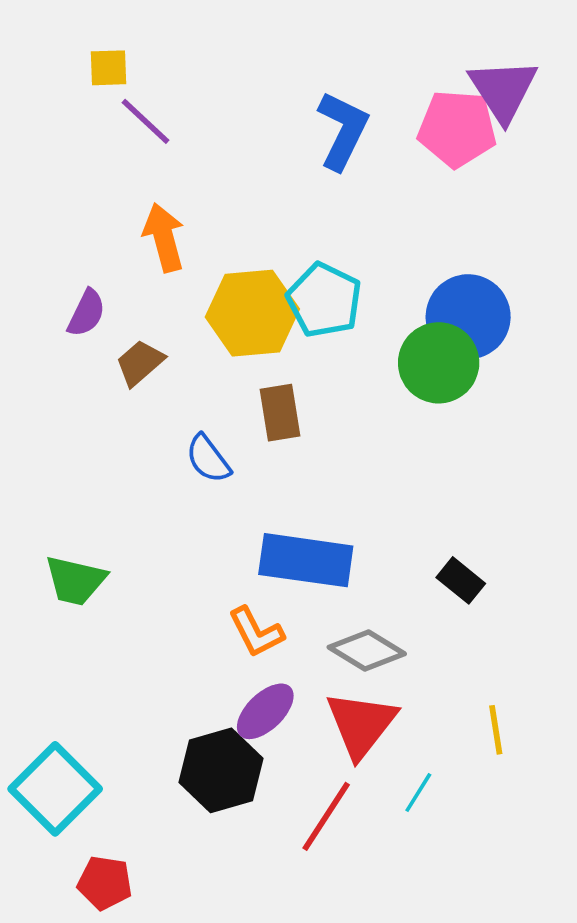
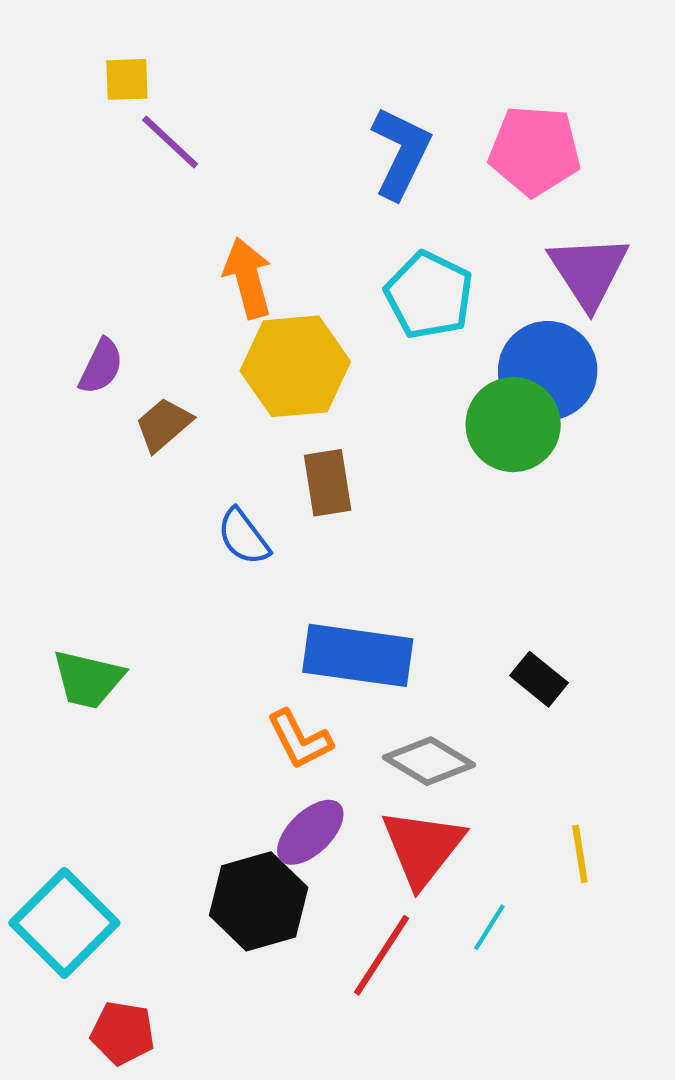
purple triangle: (503, 90) -> (589, 271), moved
orange arrow: (164, 237) -> (248, 278), moved
cyan pentagon: (324, 300) -> (429, 295), moved

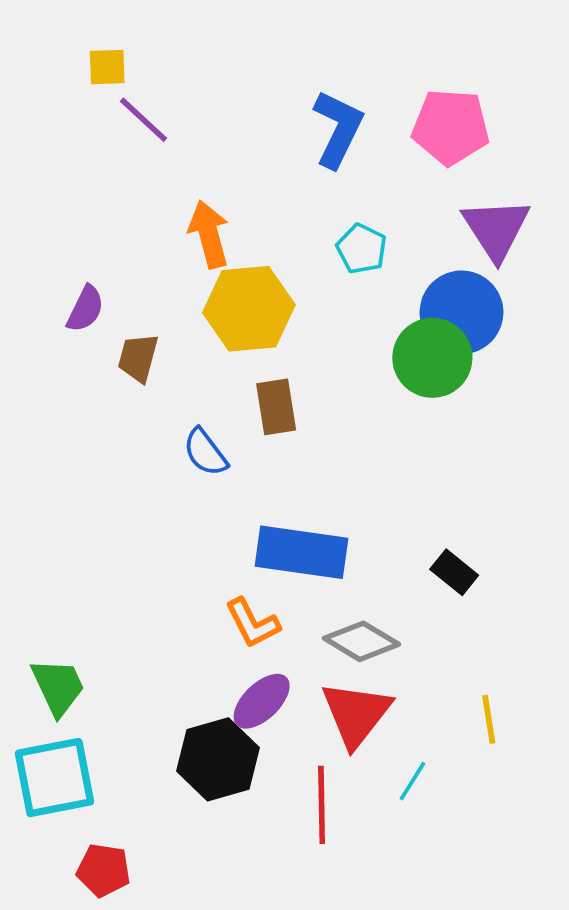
cyan pentagon: (429, 295) -> (362, 249), size x0.7
brown trapezoid: (164, 425) -> (138, 358), turned -34
green trapezoid: (88, 679) -> (58, 687), moved, turned -128
cyan square: (64, 923) -> (54, 778), turned 34
red line: (382, 955) -> (322, 805), turned -34

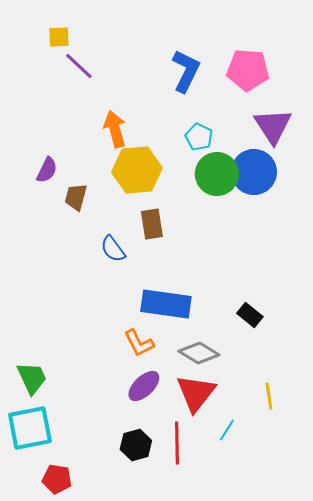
green circle: (432, 358) -> (217, 174), moved
black hexagon: (218, 759) -> (136, 445), moved, size x0.7

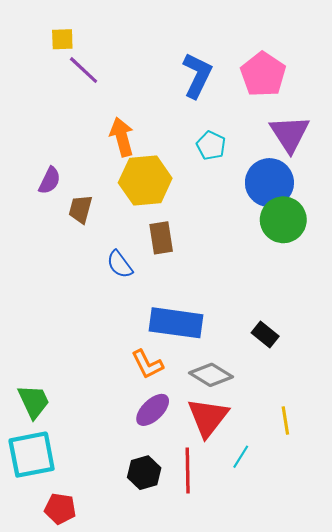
pink pentagon: (248, 70) -> (263, 74), turned 30
green circle: (217, 174) -> (283, 220), moved

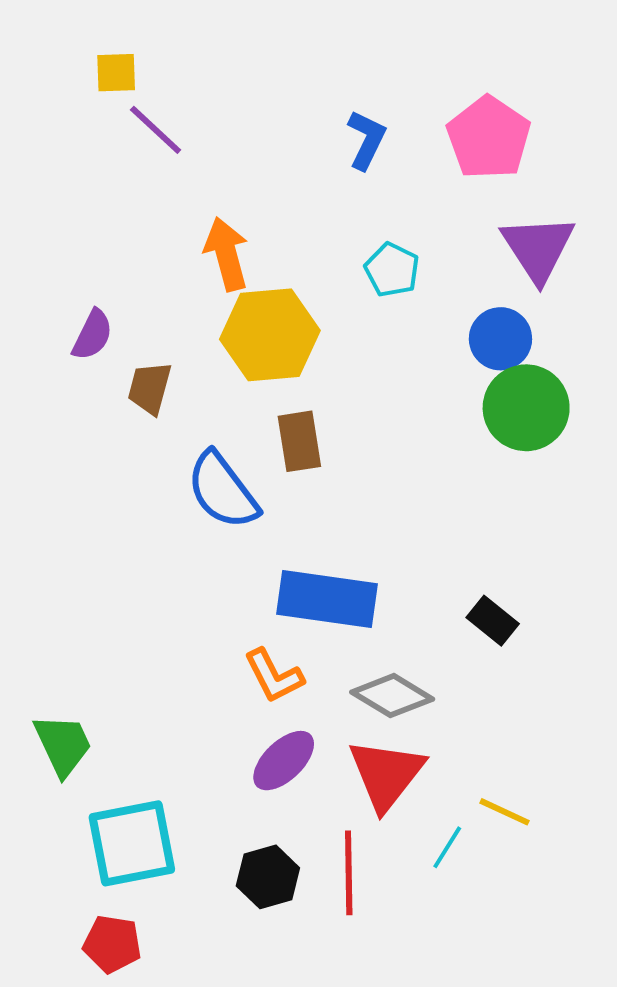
blue L-shape: (197, 75) -> (366, 140), size x0.7
blue circle: (269, 183) -> (500, 339), size x0.7
blue semicircle: (120, 264) -> (223, 491), size x1.5
yellow line: (285, 421) -> (504, 812), moved, turned -56
cyan square: (32, 455) -> (132, 843), moved

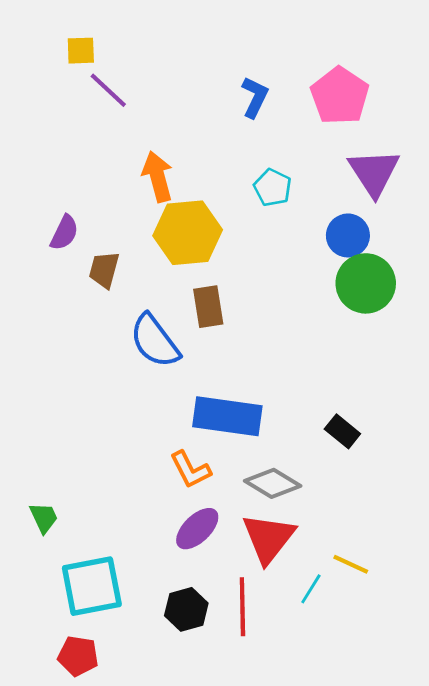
green trapezoid: (63, 745) -> (44, 518), size x0.7

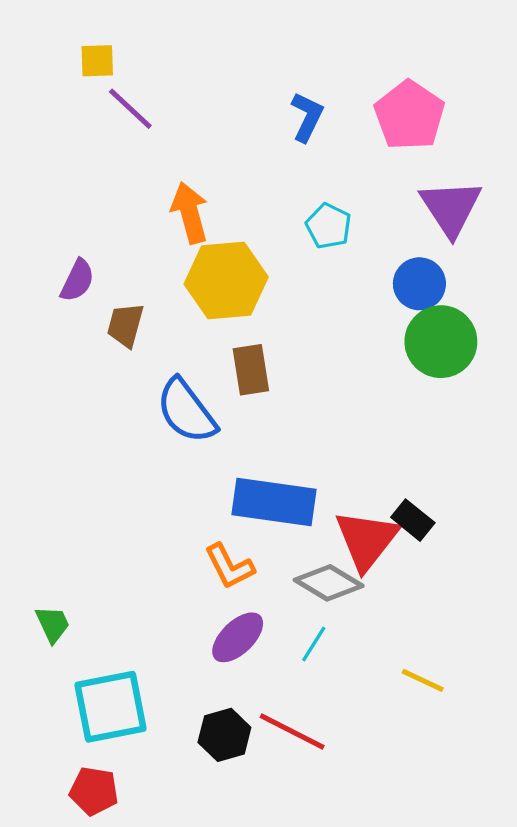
red triangle: (268, 538) -> (367, 540), moved
cyan line: (311, 589) -> (314, 644), moved
red line: (242, 607) -> (292, 732), turned -62

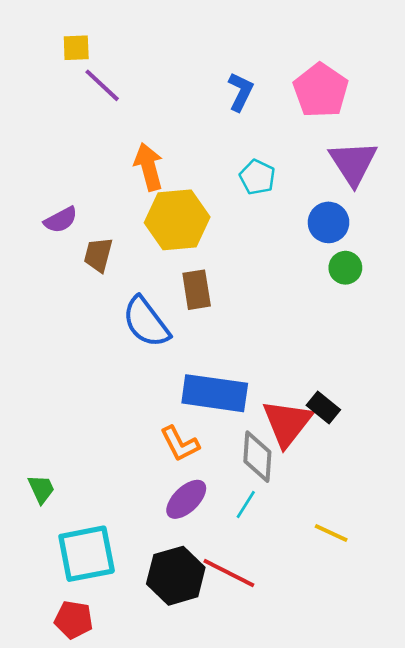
purple semicircle: (77, 280) -> (61, 220), turned 36
green circle: (441, 342) -> (345, 268), size x0.6
gray diamond: (329, 583) -> (257, 457), turned 63
black hexagon: (224, 735) -> (176, 576), size x1.4

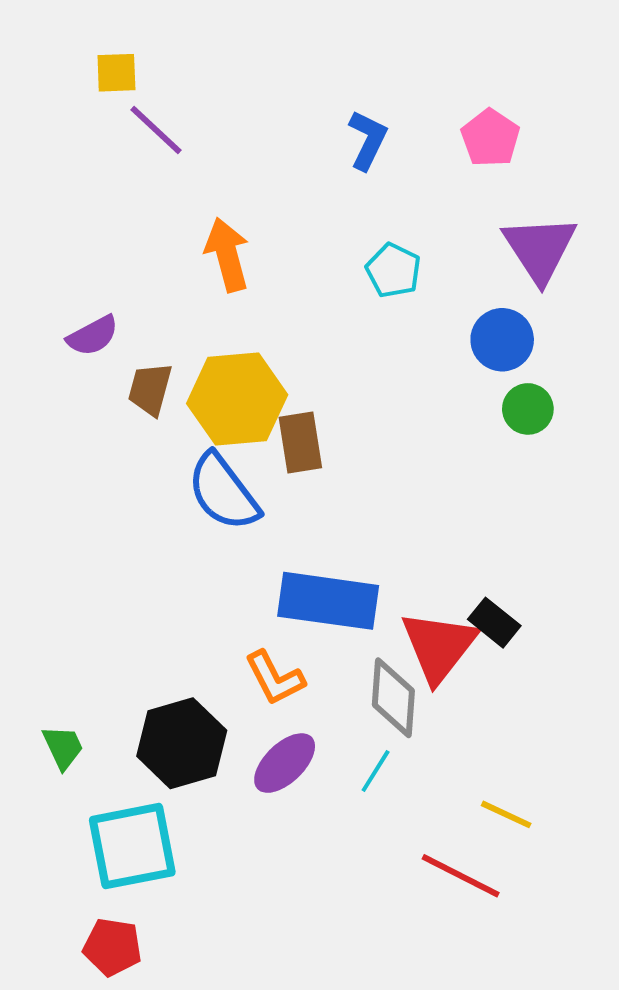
pink pentagon: (321, 90) -> (490, 138), size x0.7
yellow hexagon: (177, 220) -> (237, 399), moved
red line: (229, 573) -> (461, 876), moved
black hexagon: (176, 576) -> (182, 743), moved

